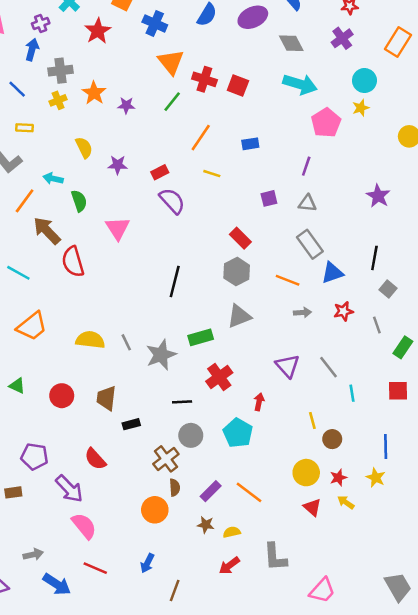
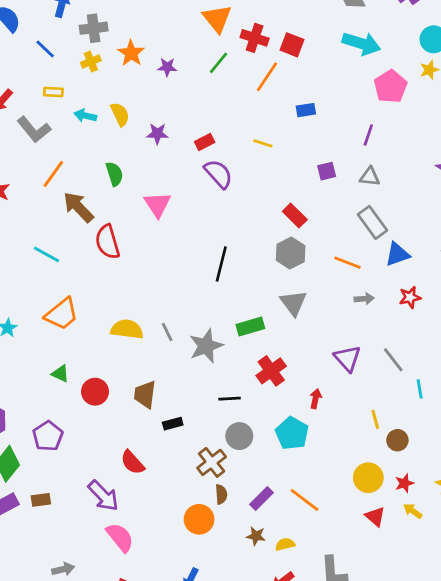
orange line: (201, 138) -> (267, 77), moved
cyan arrow: (53, 179) -> (85, 116), moved
gray triangle: (239, 316) -> (293, 303), turned -45
green triangle: (17, 386) -> (60, 374), moved
purple pentagon: (34, 456) -> (48, 436), moved, turned 30

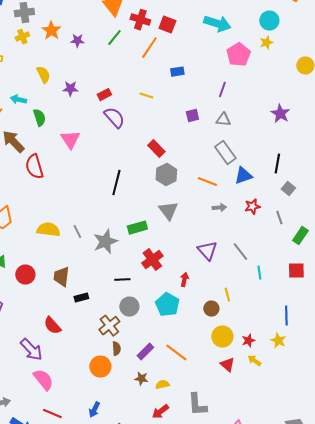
cyan arrow: (85, 116) -> (18, 100), moved
red rectangle: (295, 215) -> (156, 149), moved
brown circle: (397, 440) -> (211, 309), moved

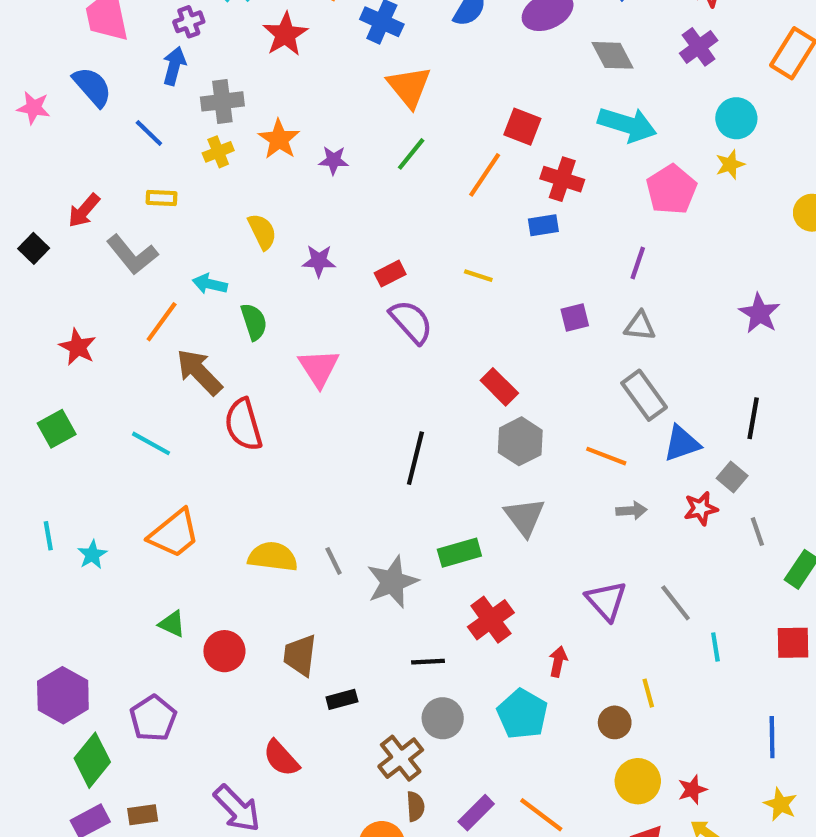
red cross: (140, 20) -> (562, 179), moved
gray square: (288, 189) -> (732, 477), moved
yellow star: (278, 341) -> (780, 804), moved

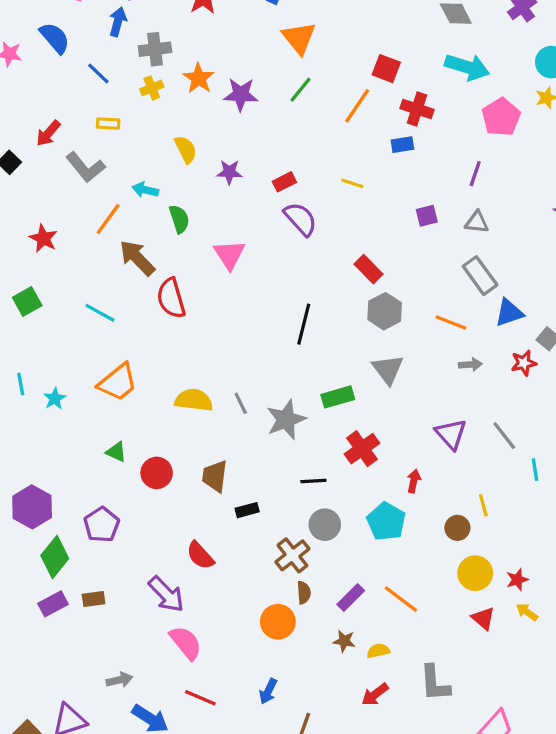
purple star: (334, 160) -> (241, 94), size x1.5

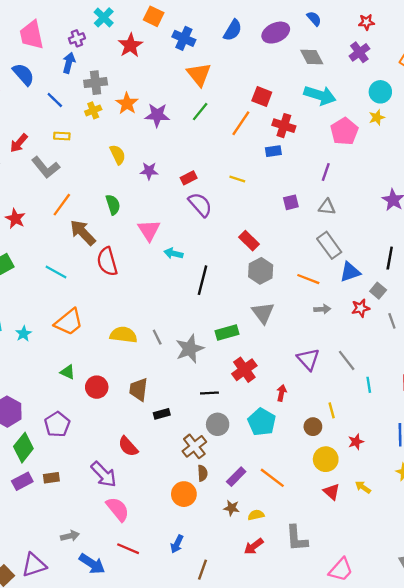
cyan arrow: (145, 190) -> (173, 253), moved
red star: (517, 580) -> (356, 442), moved

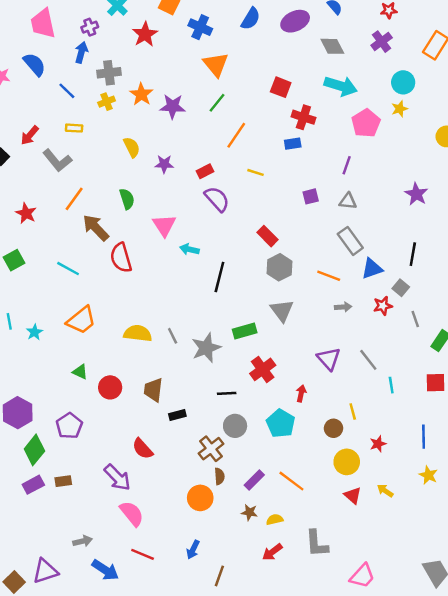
orange line: (241, 123) -> (236, 135), moved

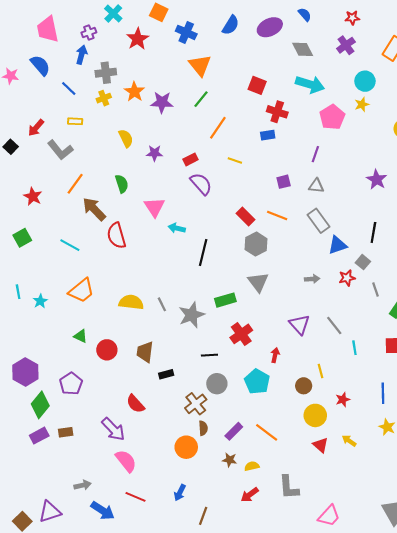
orange line: (329, 276) -> (277, 215), moved

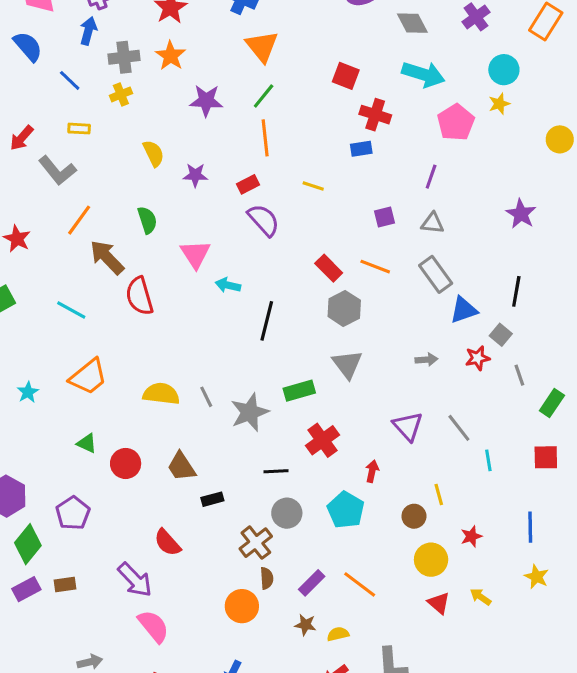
orange star: (134, 92) -> (171, 56), moved
orange line: (218, 128) -> (265, 138), moved, turned -40
brown trapezoid: (145, 352) -> (181, 467), turned -40

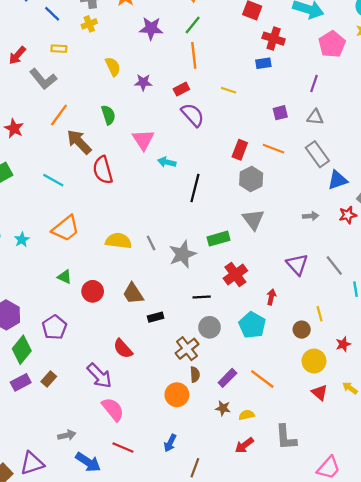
red rectangle: (329, 268) -> (240, 150), turned 66
brown rectangle: (65, 584) -> (49, 379), turned -40

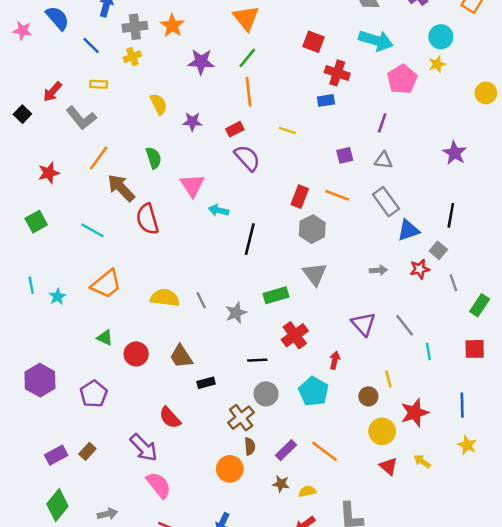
red star: (14, 128) -> (49, 173), turned 30
gray star: (183, 254) -> (236, 313), size x0.7
red star: (343, 344) -> (415, 413), size x1.6
green diamond: (22, 350) -> (57, 505), moved

